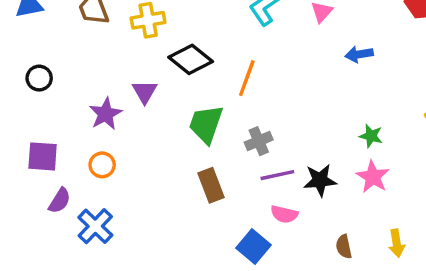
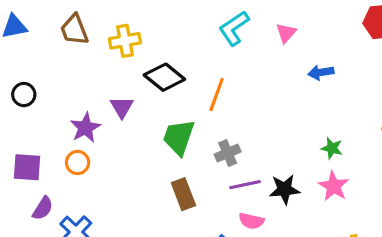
orange circle: (102, 165) -> (78, 162), moved

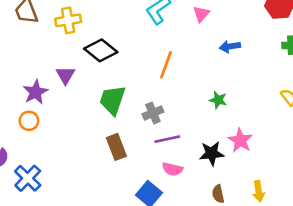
orange line: (217, 95) -> (166, 65), moved
green star: (332, 148) -> (218, 100), moved
black star: (285, 189) -> (212, 153), moved

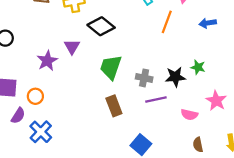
orange line: (166, 65) -> (167, 22), moved
gray cross: (153, 113) -> (144, 78), turned 35
orange circle: (29, 121) -> (35, 96), moved
black star: (212, 153) -> (175, 77), moved
pink semicircle: (172, 169) -> (189, 115), moved

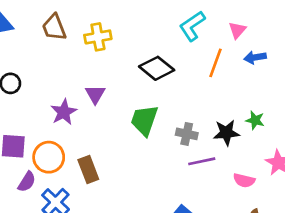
blue arrow: (208, 23) -> (255, 57), moved
black diamond: (101, 26) -> (157, 68), moved
orange circle: (35, 96) -> (49, 157), size x1.5
brown rectangle: (114, 106) -> (88, 169), moved

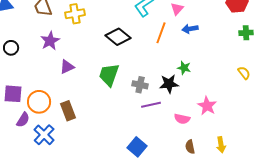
purple triangle: (95, 94) -> (67, 67), moved, turned 35
purple star: (64, 112) -> (50, 41), moved
green star: (255, 120) -> (184, 68), moved

